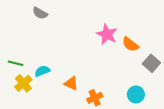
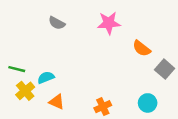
gray semicircle: (40, 13) -> (57, 23), moved
pink star: (107, 34) -> (109, 23), moved, turned -30
orange triangle: (71, 83) -> (57, 102), moved

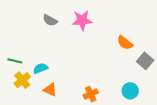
pink star: (109, 23) -> (82, 20), moved

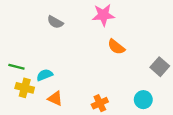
pink star: (82, 20) -> (103, 15), moved
orange semicircle: (125, 43) -> (116, 47), moved
yellow cross: (22, 80) -> (25, 88), turned -35

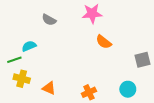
green line: (16, 67) -> (14, 60), turned -32
gray square: (160, 67) -> (143, 60), turned 35
cyan semicircle: (45, 75) -> (29, 46), moved

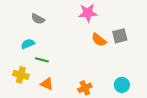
gray semicircle: (49, 20) -> (38, 19), moved
green line: (14, 60) -> (42, 60), moved, turned 32
gray square: (143, 60) -> (120, 36), moved

